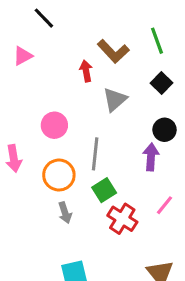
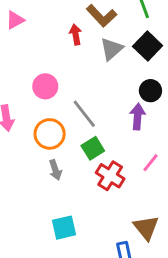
black square: (162, 83) -> (148, 46), size x1.4
gray triangle: (115, 100) -> (112, 49), moved
gray line: (95, 154) -> (84, 114), turned -44

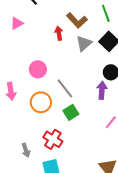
gray arrow: (55, 170) -> (26, 150), moved
red cross: (110, 176) -> (53, 139), moved

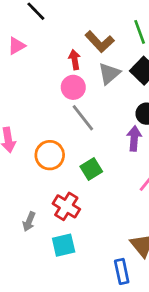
pink circle: (38, 69) -> (73, 87), moved
gray line: (65, 88) -> (83, 118), moved
gray arrow: (26, 150) -> (29, 222), turned 40

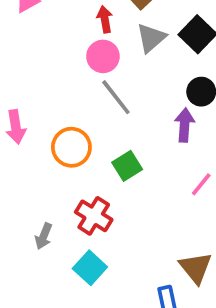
cyan square: (64, 245) -> (90, 268), turned -35

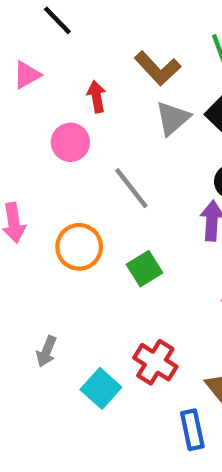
red arrow: (105, 19) -> (97, 97), moved
pink circle: (103, 56) -> (70, 142), moved
red cross: (94, 216) -> (155, 362), moved

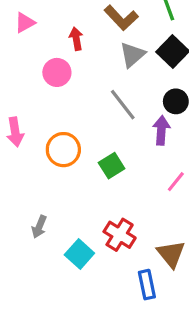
gray line: (131, 188) -> (123, 105), moved

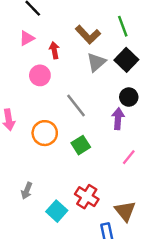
pink triangle: (25, 23) -> (27, 38), moved
gray line: (123, 105) -> (76, 105), moved

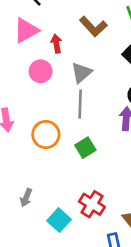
pink triangle: (27, 38) -> (26, 30), size x1.5
gray triangle: (96, 62) -> (81, 73), moved
gray line: (76, 105) -> (80, 104), turned 40

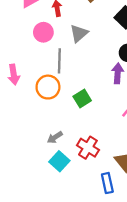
gray line: (80, 104) -> (59, 61), moved
gray arrow: (26, 198) -> (55, 137), moved, turned 35

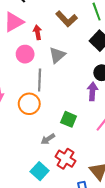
green square: (82, 98) -> (69, 119), moved, turned -35
gray arrow: (55, 137) -> (48, 139), moved

